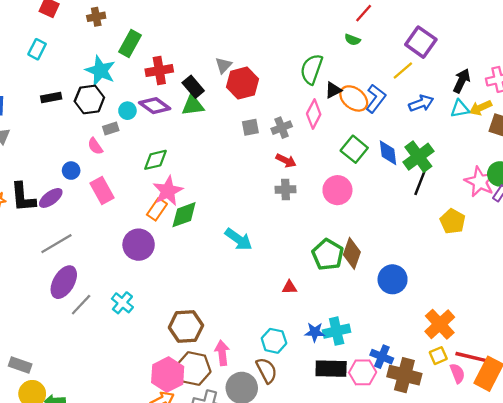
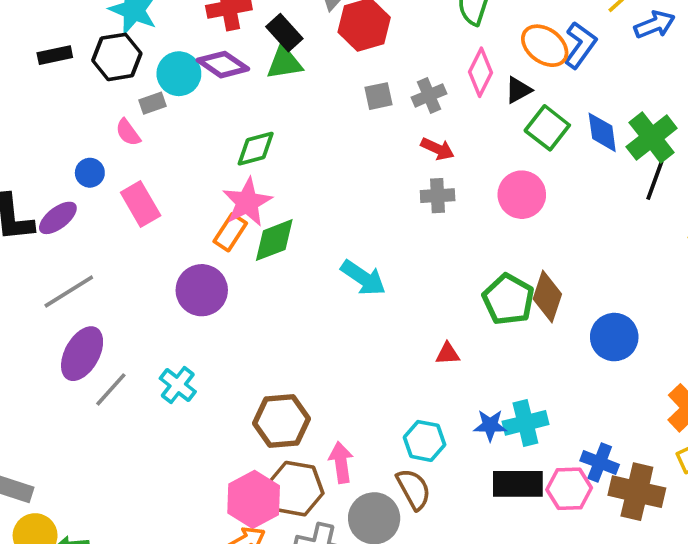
black triangle: (333, 90) -> (518, 90), moved
blue arrow: (421, 103) -> (655, 25), moved
cyan circle: (127, 111) -> (179, 74), size x1.5
green diamond: (155, 160) -> (256, 149), moved

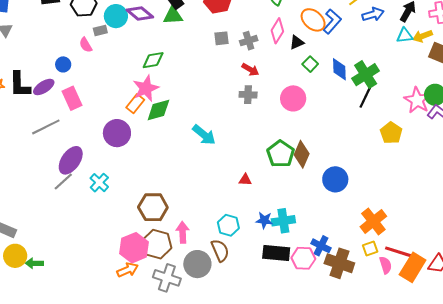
green square: (547, 128) -> (310, 64), size x0.7
pink rectangle: (141, 204) -> (72, 98), moved
purple ellipse: (82, 354) -> (71, 160), moved

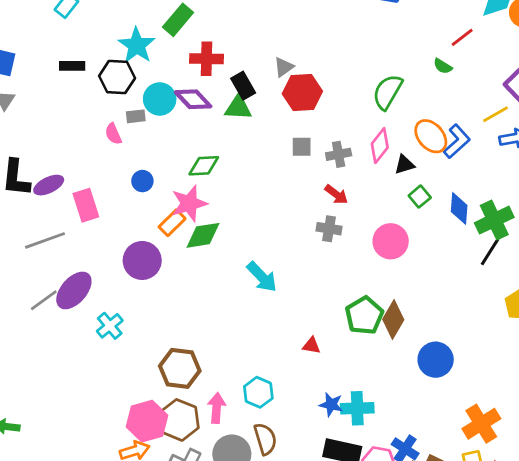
blue circle: (63, 64) -> (142, 181), moved
gray line: (63, 182) -> (44, 300), moved
cyan hexagon: (228, 225) -> (258, 392), moved

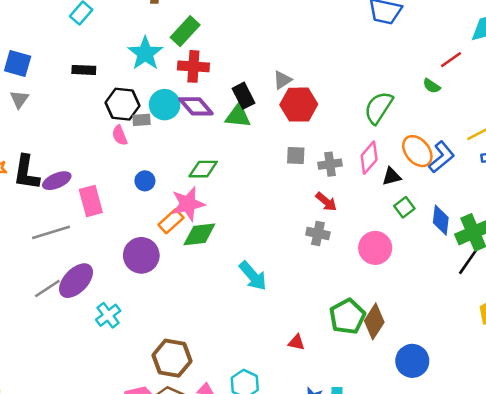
red cross: (207, 59) -> (193, 66), moved
black hexagon: (117, 77) -> (123, 104), moved

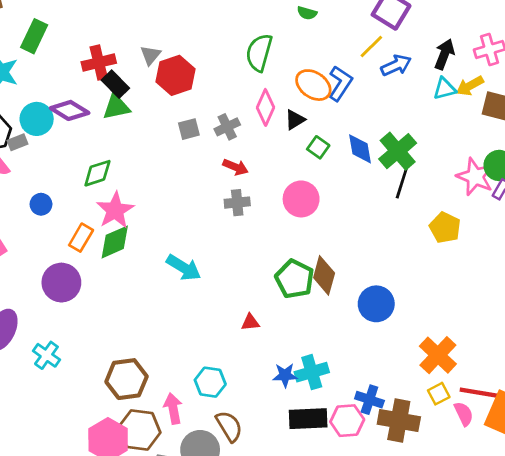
red cross: (193, 66) -> (99, 63), moved
pink star: (188, 204) -> (115, 210), moved

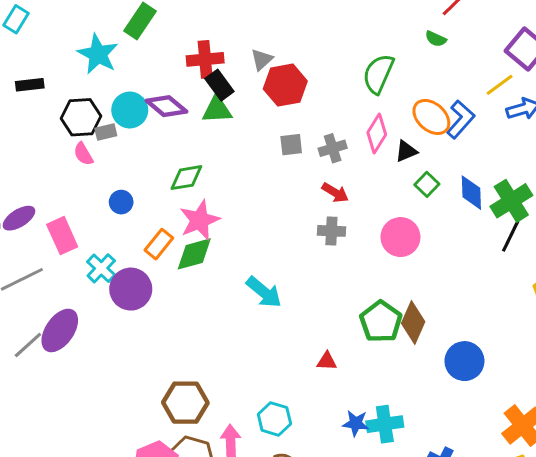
cyan cross: (46, 355) -> (101, 268), moved

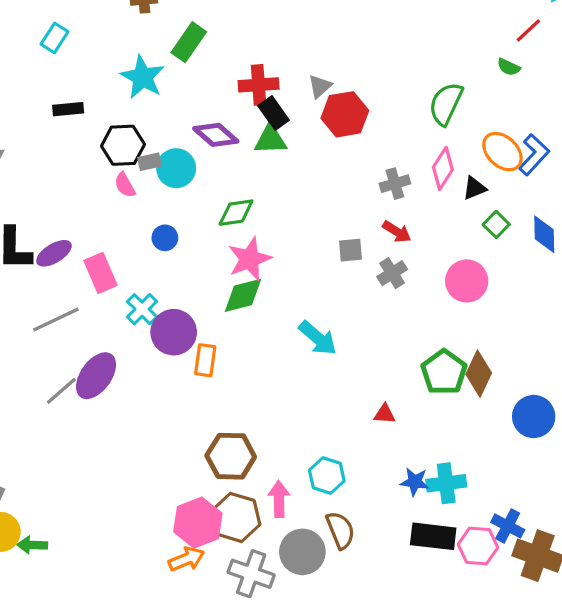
cyan circle: (130, 110) -> (176, 168), moved
gray square: (291, 145) -> (351, 250), moved
gray cross: (331, 231) -> (392, 273), turned -36
orange rectangle: (159, 244) -> (205, 360), moved, turned -32

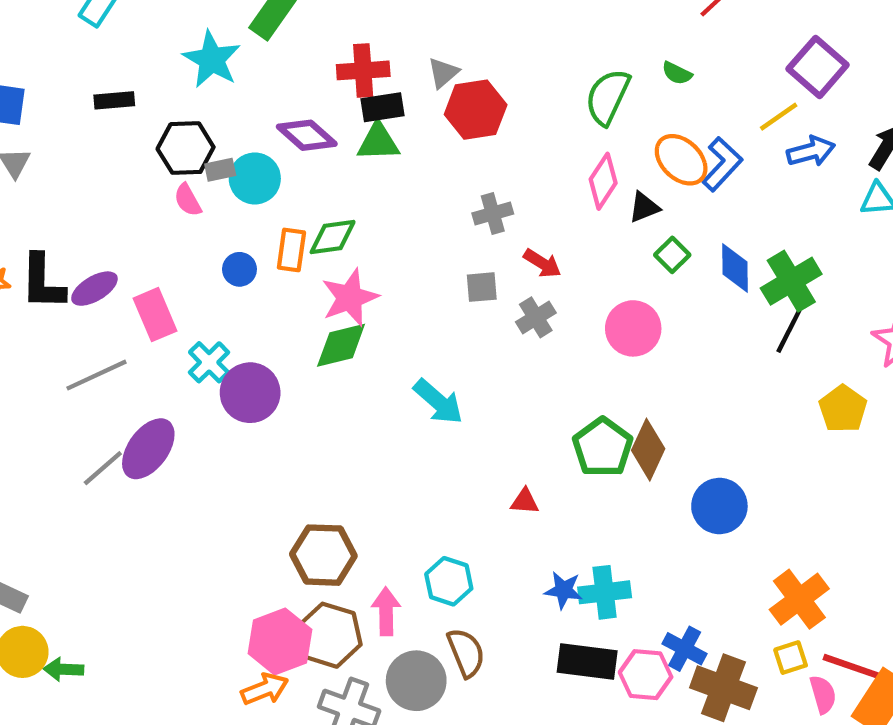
green semicircle: (509, 67) -> (677, 73), moved
black rectangle: (274, 113) -> (383, 107), turned -64
gray cross: (395, 184) -> (493, 214), moved
orange rectangle: (205, 360) -> (291, 250), moved

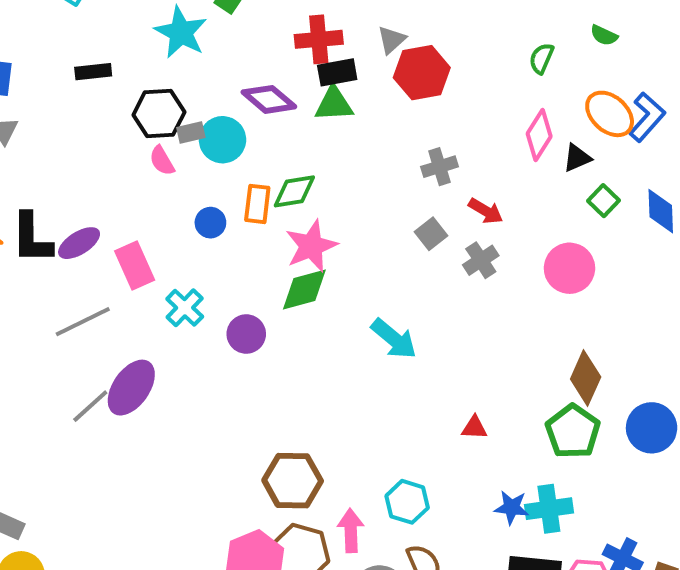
green semicircle: (608, 97) -> (541, 58), size x0.6
gray square: (482, 287) -> (431, 234), turned -32
purple circle: (250, 393) -> (246, 334), moved, size x0.7
green pentagon: (603, 447) -> (573, 431), moved

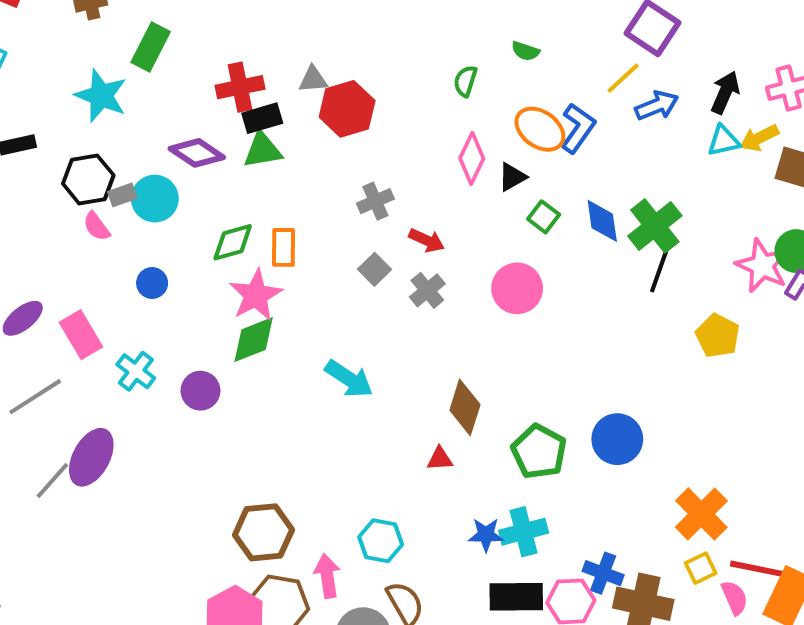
gray triangle: (392, 40) -> (313, 79), turned 44
orange rectangle: (257, 204) -> (283, 247), moved
brown diamond: (586, 378) -> (465, 407), moved

